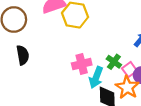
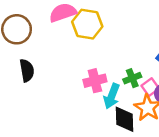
green cross: (114, 62) -> (132, 78), turned 32

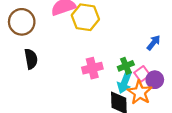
cyan arrow: (112, 96) -> (125, 82), moved

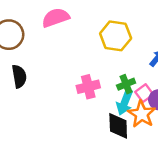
yellow hexagon: (85, 17) -> (116, 36), moved

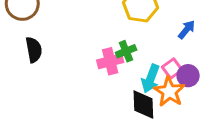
green cross: (126, 84) -> (126, 51), moved

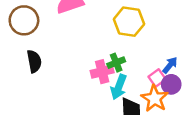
blue arrow: (187, 30) -> (170, 65), moved
cyan arrow: (151, 79) -> (119, 87), moved

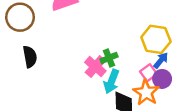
yellow hexagon: (129, 22) -> (156, 39), moved
pink cross: (102, 72) -> (95, 67), turned -35

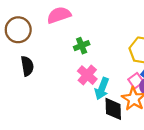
green cross: (109, 58) -> (82, 46), moved

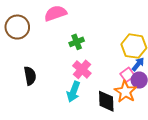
black semicircle: (27, 66) -> (30, 76), moved
cyan arrow: (102, 89) -> (73, 92), moved

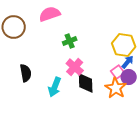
cyan arrow: (73, 92) -> (55, 87), moved
black diamond: (106, 101) -> (86, 83), moved

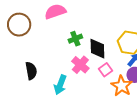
pink square: (118, 72) -> (106, 70), moved
black diamond: (86, 83) -> (97, 49), moved

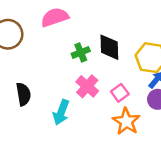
black diamond: (97, 49) -> (109, 47), moved
orange star: (122, 86) -> (126, 121), moved

